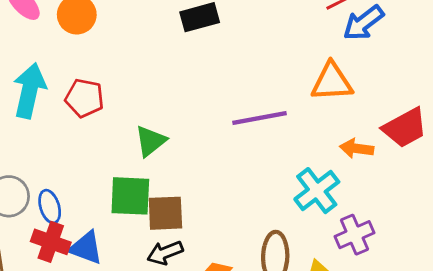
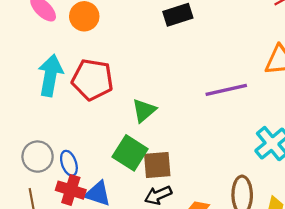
red pentagon: (84, 98) -> (92, 80), size x1.4
green square: (130, 196) -> (130, 153), turned 32

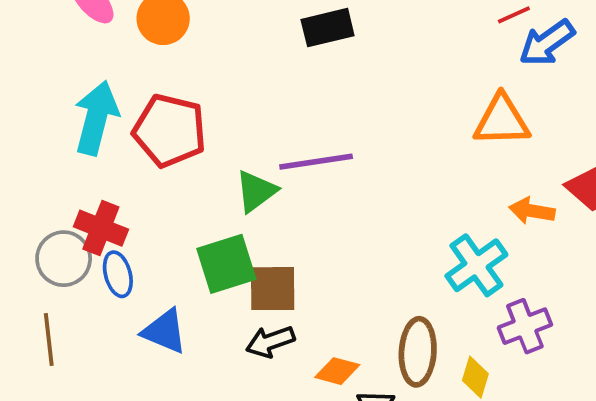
purple line: (226, 90) -> (316, 162), moved
green square: (130, 153) -> (226, 264), turned 36
red cross: (71, 190) -> (101, 228), moved

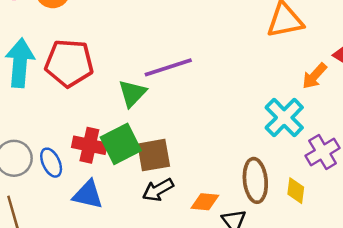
orange arrow: (532, 211) -> (314, 76), turned -48
red cross: (101, 228) -> (89, 145), moved

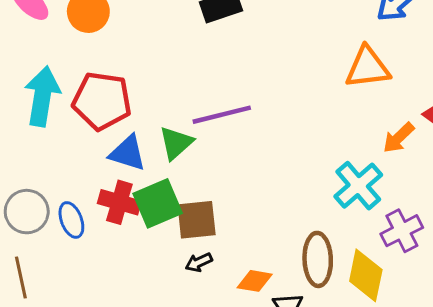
black arrow: (158, 190) -> (199, 262), size x0.7
yellow diamond: (296, 191) -> (366, 275), size x1.6
blue triangle: (88, 195) -> (128, 153), moved

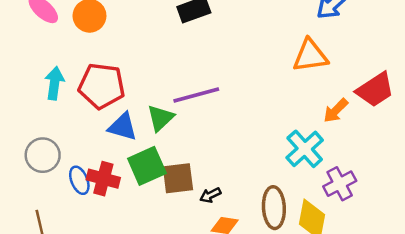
cyan arrow: (42, 96) -> (54, 83), size x0.7
red cross: (119, 202) -> (103, 179), moved
gray circle: (27, 212) -> (43, 155), moved
black arrow: (199, 262) -> (210, 195), moved

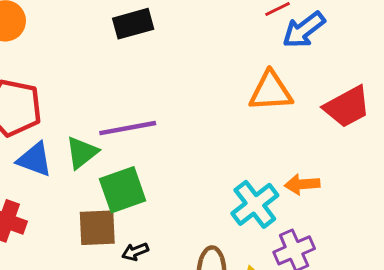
red trapezoid: (375, 90) -> (347, 107), moved
orange arrow: (336, 111) -> (302, 184), moved, turned 36
green square: (147, 166) -> (123, 190), moved

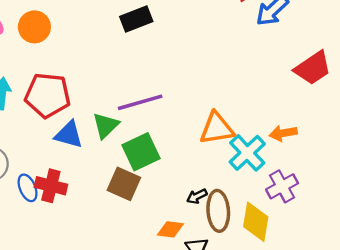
orange triangle: (271, 91) -> (217, 129), moved
brown square: (97, 228) -> (124, 184), turned 32
black arrow: (135, 252) -> (197, 196), moved

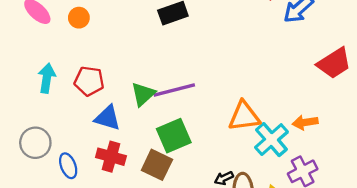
orange circle: (34, 27) -> (79, 18), size x0.7
red pentagon: (48, 95) -> (89, 81), size x0.7
green triangle: (106, 125) -> (143, 94), moved
red cross: (51, 186) -> (111, 157), moved

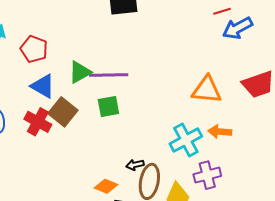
orange triangle: (244, 116) -> (207, 90), moved
green square: (174, 136) -> (108, 106), moved, size x0.7
brown square: (157, 165) -> (63, 112), moved

